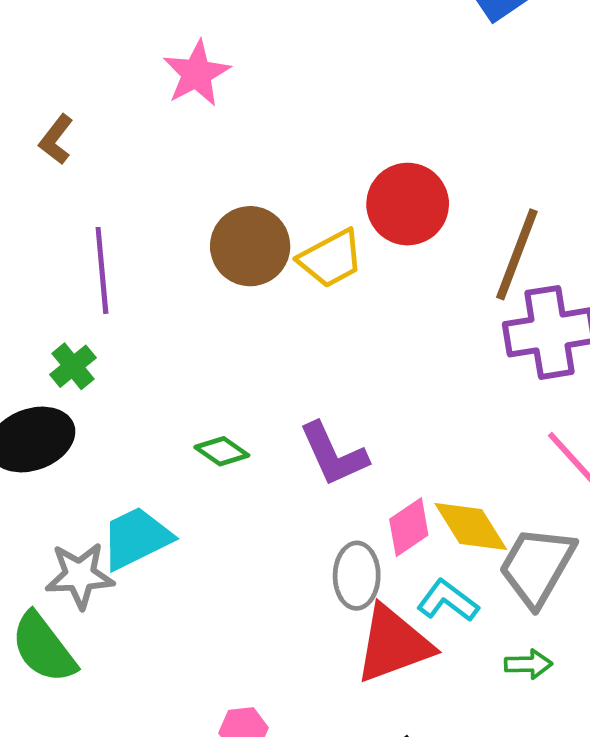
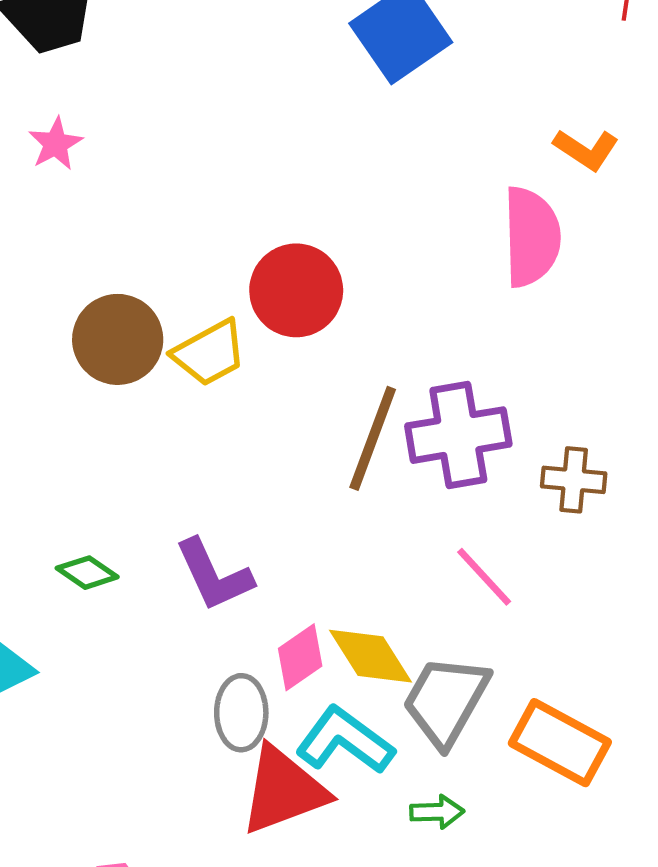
pink star: (197, 73) -> (56, 144), size x0.7
brown line: (517, 254) -> (373, 438), moved
cyan L-shape: (448, 601) -> (345, 741), size x1.4

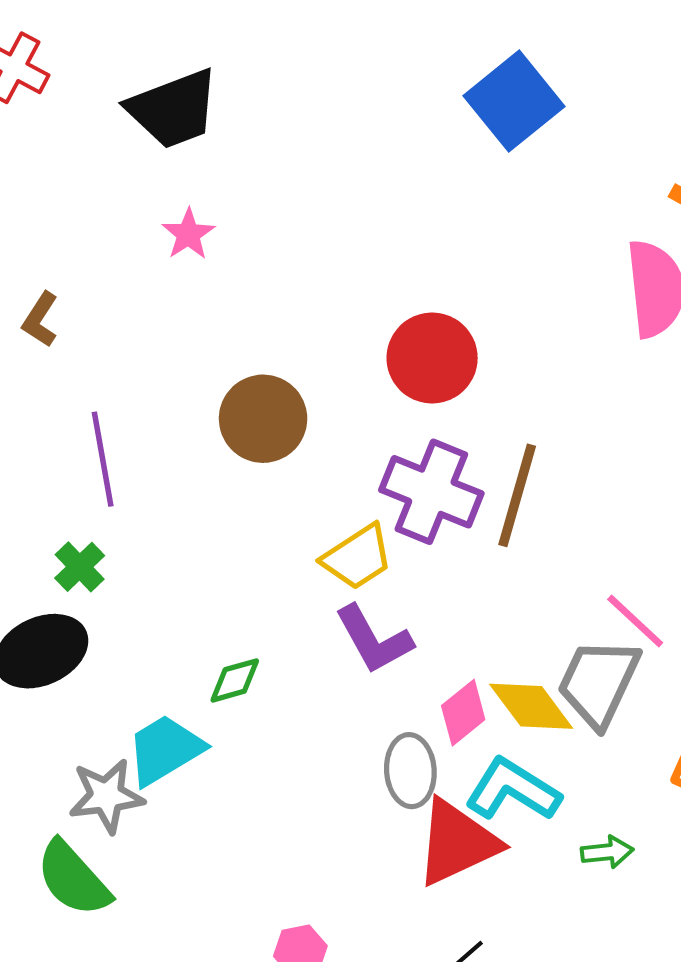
yellow trapezoid: (209, 353) -> (357, 557), moved
purple cross: (458, 435) -> (431, 492), moved, turned 36
green diamond: (87, 573) -> (235, 680), moved, turned -46
gray trapezoid: (446, 701) -> (599, 682), moved

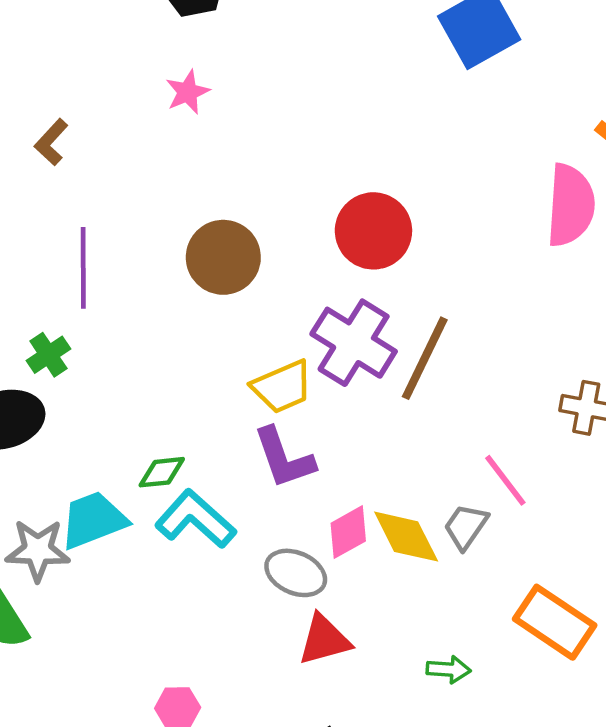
gray trapezoid: (599, 682) -> (466, 526), size x0.6
gray ellipse: (410, 771) -> (296, 573), turned -72
cyan L-shape: (513, 790) -> (195, 519), moved
red triangle: (457, 843) -> (324, 640), size x0.7

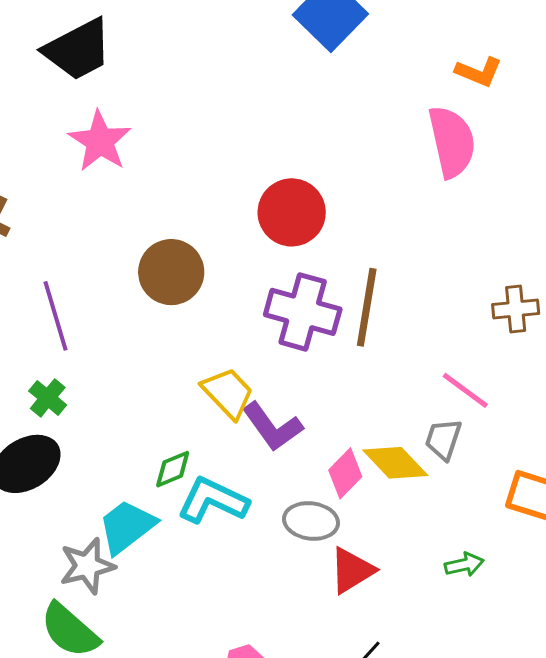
pink star: (188, 92) -> (100, 141), size x1.6
yellow trapezoid: (282, 387) -> (228, 393), moved, turned -94

